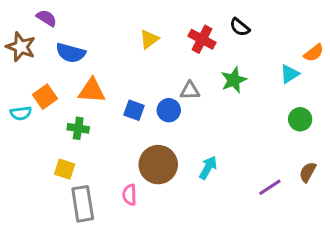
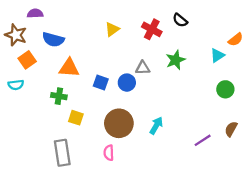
purple semicircle: (46, 18) -> (35, 13), turned -35
orange square: (45, 97) -> (27, 60), moved
yellow square: (65, 169) -> (76, 118), moved
pink semicircle: (130, 195) -> (109, 153), moved

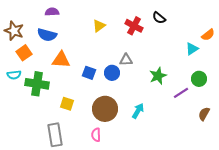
purple semicircle: (35, 13) -> (52, 12), moved
green star: (176, 60) -> (158, 76), moved
green cross: (59, 96) -> (37, 84), moved, size x1.6
purple line: (203, 140) -> (181, 93), moved

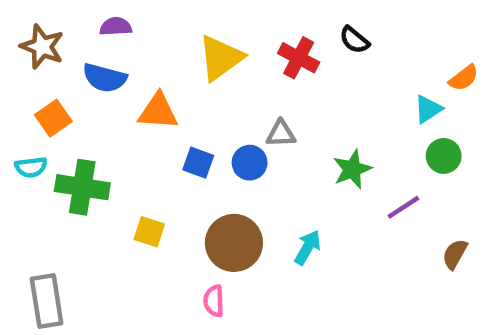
yellow triangle: (99, 26) -> (221, 58), size x1.6
brown star: (14, 31) -> (42, 47), moved
orange triangle: (61, 60) -> (158, 111), moved
green circle: (199, 79) -> (444, 156), moved
gray rectangle: (55, 135) -> (47, 301), moved

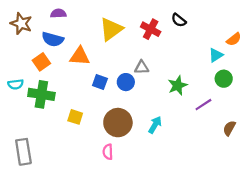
orange square: (53, 118) -> (41, 62), moved

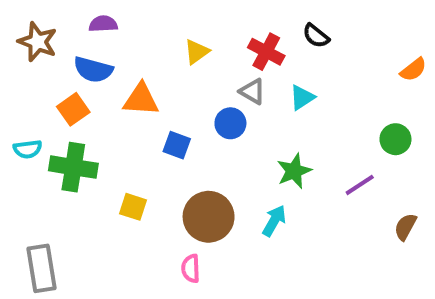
yellow triangle: (111, 29) -> (197, 52), size x0.6
cyan triangle: (216, 55) -> (302, 97), moved
gray triangle: (142, 67) -> (252, 91), moved, turned 32
blue circle: (126, 82) -> (230, 123), moved
green star: (178, 85) -> (294, 171), moved

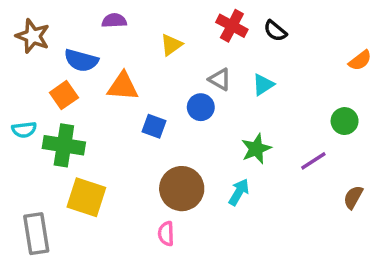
purple semicircle: (103, 24) -> (114, 21), moved
red cross: (266, 52) -> (232, 26), moved
yellow square: (133, 207) -> (86, 197), moved, size x1.6

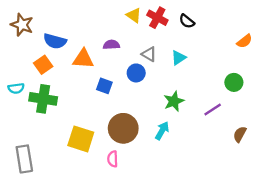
purple semicircle: (114, 21) -> (111, 45), moved
yellow triangle: (171, 45) -> (134, 15), moved, turned -49
yellow square: (86, 197) -> (81, 139), moved

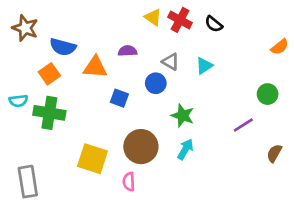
green star: (174, 101) -> (183, 116), moved, turned -30

